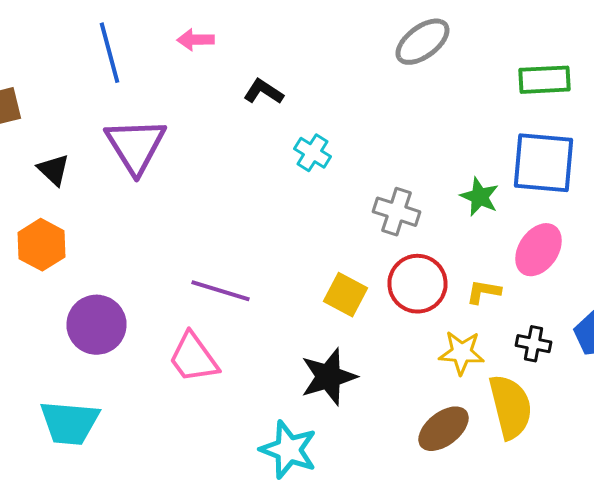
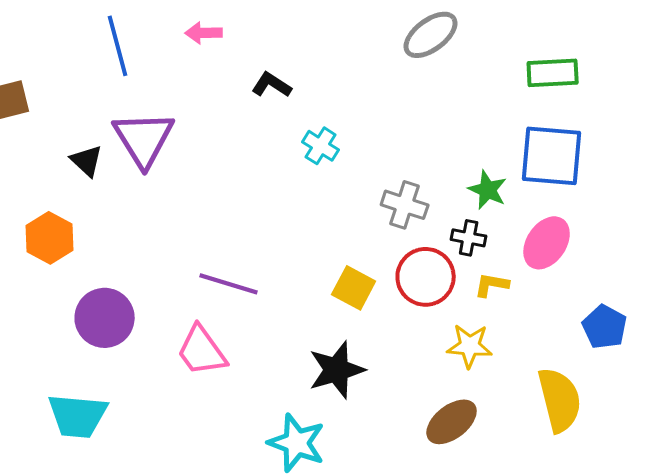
black triangle: (54, 170) -> (87, 161), moved
black cross: (534, 344) -> (469, 238), moved
yellow semicircle: (510, 407) -> (560, 400), moved

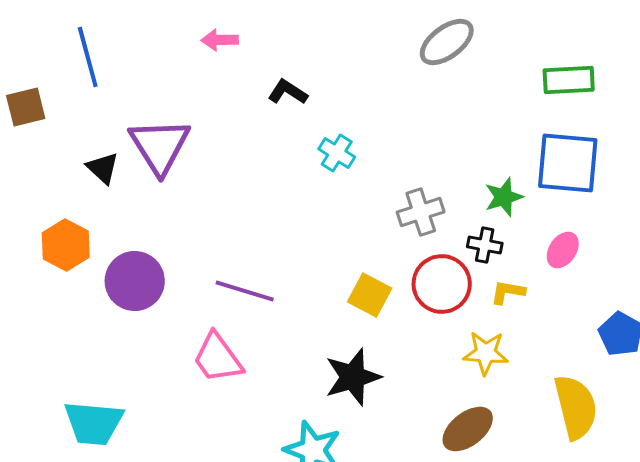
blue line: (118, 46) -> (88, 57), moved
green star: (488, 190) -> (504, 197), turned 30
gray cross: (405, 205) -> (421, 212), turned -36
pink ellipse: (547, 243) -> (563, 250), size x0.7
purple circle: (105, 318) -> (135, 281), moved

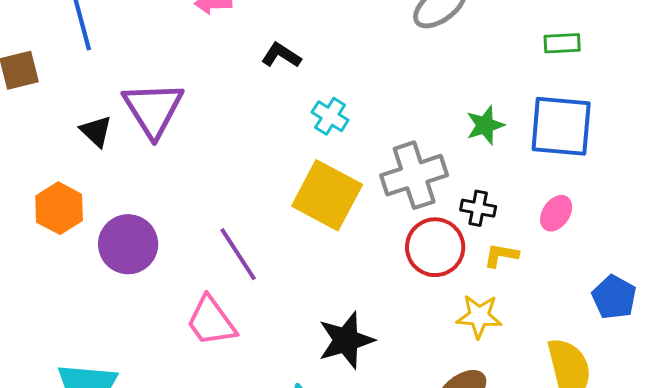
green rectangle: (569, 80) -> (562, 43), size x0.7
green star: (504, 197) -> (485, 125), moved
gray cross: (421, 212) -> (414, 175), size x1.4
purple line: (245, 291) -> (238, 254), turned 40
yellow square: (370, 295) -> (327, 195), moved, size x1.6

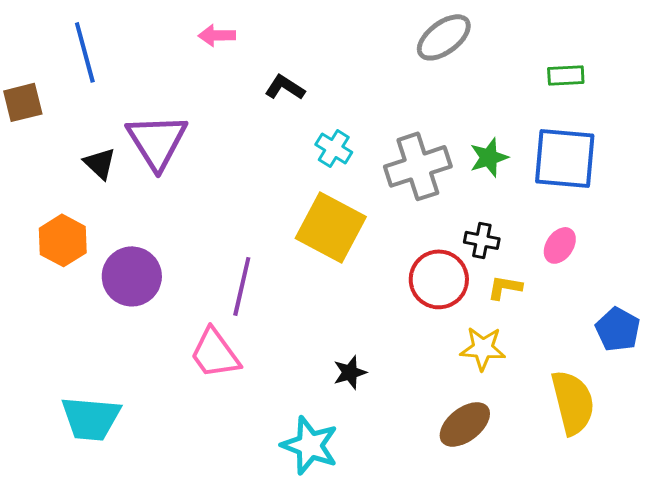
gray cross: (414, 175) -> (418, 166), moved
purple line: (238, 254) -> (242, 286), turned 46
black star: (346, 340) -> (350, 372), size x0.6

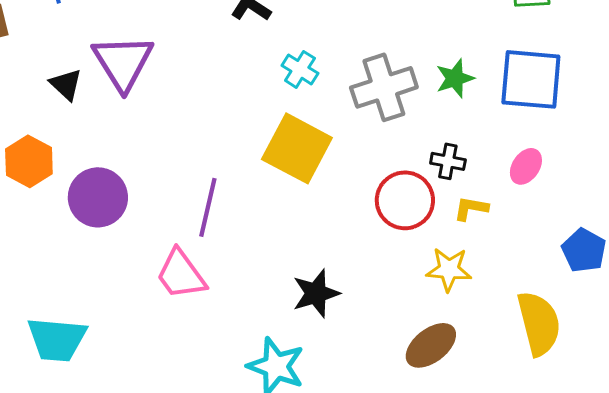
black star: (350, 372) -> (316, 293), size x1.4

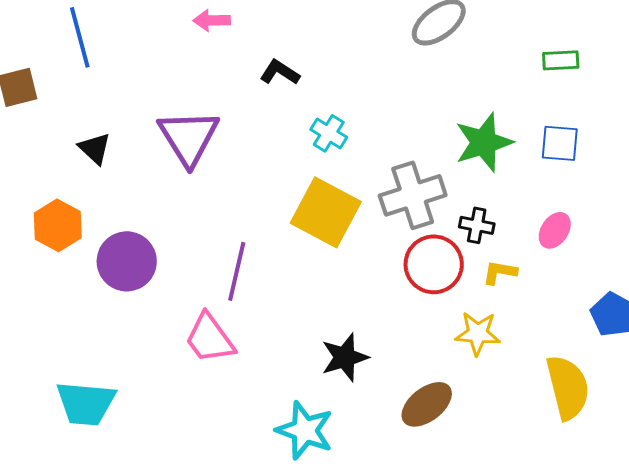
purple triangle: (123, 62) -> (189, 137), moved
green star: (455, 78) -> (484, 142), size x1.5
blue square: (531, 79) -> (560, 143), size x0.6
gray cross: (384, 87) -> (413, 195), moved
brown ellipse: (431, 345) -> (427, 404), moved

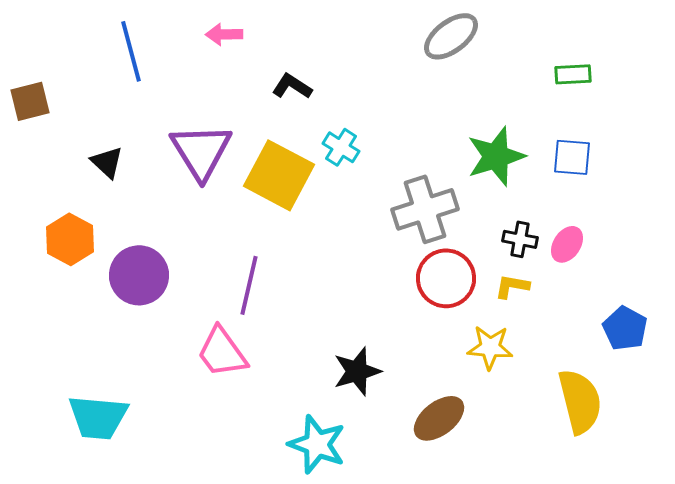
blue line: (80, 37) -> (131, 51), moved
yellow square: (326, 212) -> (279, 175), moved
black cross: (477, 225) -> (520, 239), moved

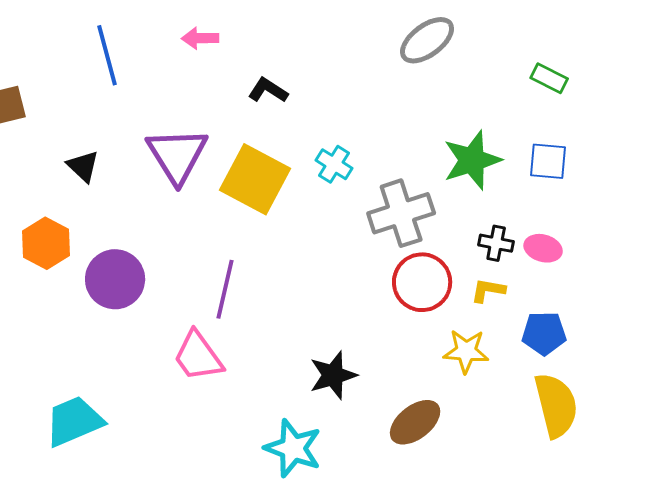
green rectangle: (573, 74) -> (549, 78), turned 30
cyan cross: (341, 147) -> (334, 164), moved
pink ellipse: (567, 244) -> (543, 248), turned 72
blue pentagon: (625, 328) -> (544, 333), moved, turned -30
cyan trapezoid: (98, 417) -> (74, 421), turned 152

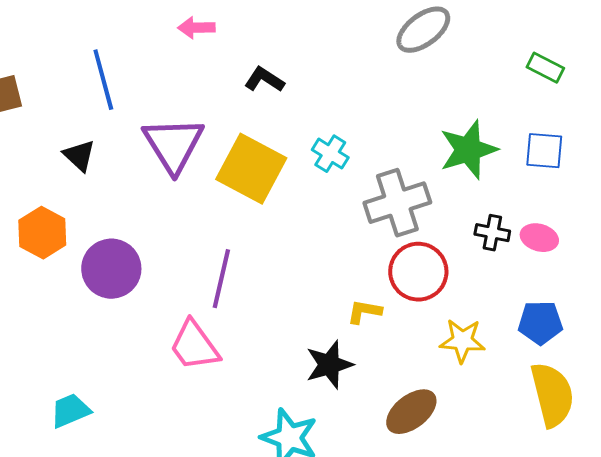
blue line: (107, 55) -> (103, 80), moved
yellow L-shape: (488, 290) -> (364, 312), moved
cyan trapezoid: (74, 421) -> (70, 411), size x0.7

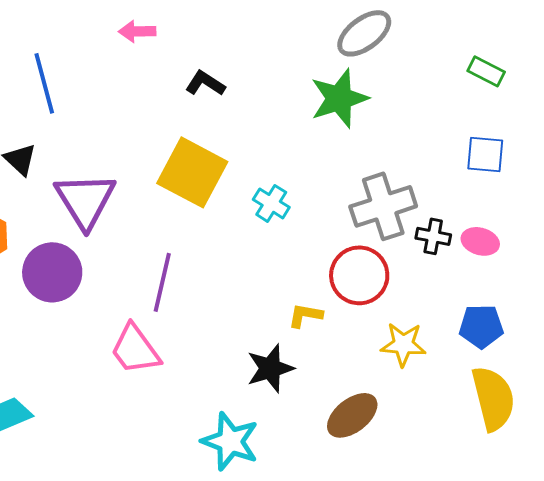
purple triangle: (173, 145) -> (85, 200), moved
green star: (468, 150) -> (339, 98), moved
cyan cross: (330, 154) -> (271, 203), moved
gray cross: (397, 203) -> (383, 206), moved

